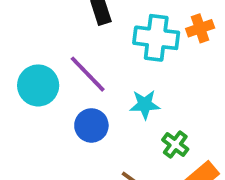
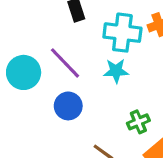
cyan star: (145, 104) -> (116, 71), moved
green cross: (175, 144) -> (138, 122), turned 30

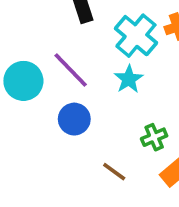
cyan cross: (122, 33) -> (136, 36), turned 33
cyan star: (116, 71) -> (129, 79), turned -30

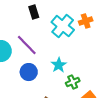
cyan star: (129, 79) -> (59, 65), moved

